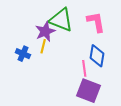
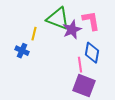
purple star: (45, 31) -> (72, 30), moved
yellow line: (43, 46) -> (34, 34), moved

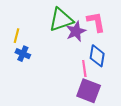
green triangle: (58, 19) -> (61, 20), turned -40
yellow line: (34, 34) -> (16, 36), moved

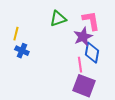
green triangle: (61, 20) -> (58, 19), size x0.7
purple star: (76, 31) -> (83, 37), moved

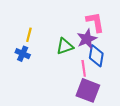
green triangle: (58, 19) -> (65, 46), moved
yellow line: (16, 34) -> (29, 35), moved

